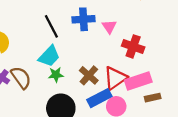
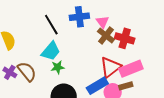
brown cross: (89, 75) -> (106, 35), moved
brown rectangle: (153, 98) -> (126, 86), moved

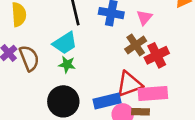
pink triangle: (103, 22) -> (144, 17), moved
red cross: (125, 38) -> (157, 55), turned 30

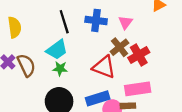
red triangle: (129, 84) -> (104, 67), moved, turned 45

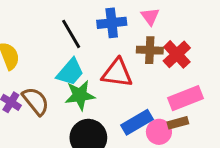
brown cross: (120, 47) -> (150, 50), turned -36
red triangle: (104, 67) -> (117, 73), moved
green star: (60, 69) -> (80, 95), size x1.5

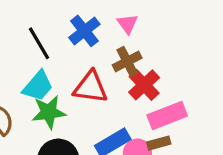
blue cross: (112, 23) -> (84, 31), turned -32
brown cross: (150, 50) -> (127, 61), turned -30
red cross: (177, 54) -> (144, 85), moved

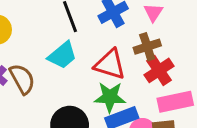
green star: (49, 112) -> (110, 97), moved

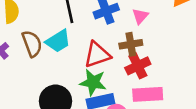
red triangle: (110, 64) -> (97, 55), turned -44
brown semicircle: (22, 79) -> (32, 44), moved

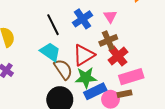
cyan trapezoid: (58, 41) -> (50, 52), turned -100
brown semicircle: (32, 44) -> (63, 69), moved

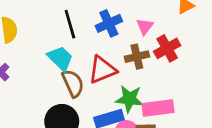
red cross: (118, 56) -> (167, 48), moved
green star: (86, 78) -> (129, 99), moved

